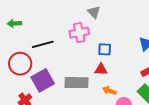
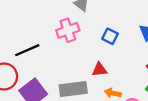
blue square: (105, 49) -> (110, 36), moved, turned 32

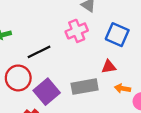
blue square: (110, 36) -> (117, 35), size x1.5

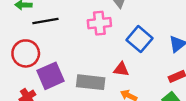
black line: (39, 52) -> (45, 21), moved

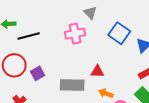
blue square: (140, 39) -> (119, 33), moved
purple square: (51, 76) -> (38, 73), moved, size x0.6

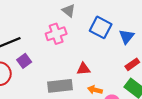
purple square: (38, 73) -> (24, 61), moved

